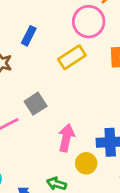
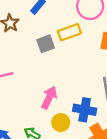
gray square: (36, 104) -> (46, 44), moved

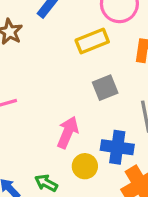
gray square: (46, 44) -> (105, 88), moved

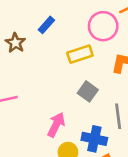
gray square: (105, 88) -> (88, 91), turned -36

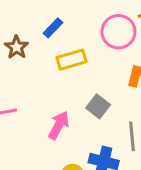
yellow rectangle: (80, 54) -> (72, 60), moved
pink arrow: (56, 125) -> (59, 125), moved

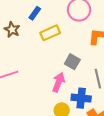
pink arrow: (59, 125) -> (59, 82), moved

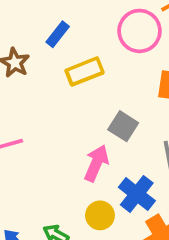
blue cross: (81, 98) -> (137, 194), turned 30

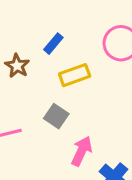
gray square: (123, 126) -> (56, 116), moved

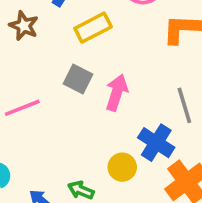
pink arrow: (82, 151) -> (117, 93), moved

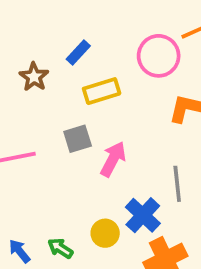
gray square: (78, 79) -> (78, 139), turned 36

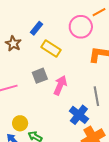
yellow rectangle: (102, 91) -> (51, 48), turned 54
yellow circle: (105, 233) -> (20, 123), moved

